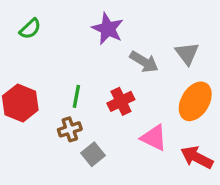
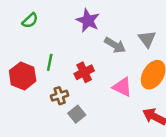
green line: (76, 96) -> (50, 62), moved
red cross: (121, 101) -> (84, 72), moved
pink triangle: (154, 138) -> (122, 87), moved

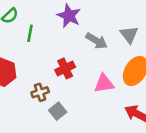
green line: (50, 62) -> (30, 33), moved
pink triangle: (122, 87) -> (104, 84), turned -35

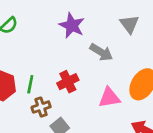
green line: (30, 33) -> (30, 84), moved
gray triangle: (129, 35) -> (129, 24), moved

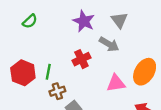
gray triangle: (129, 24) -> (119, 20), moved
red cross: (68, 82) -> (81, 59), moved

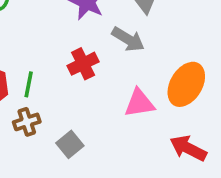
brown cross: (57, 91) -> (27, 122), moved

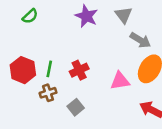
gray arrow: (128, 39) -> (140, 40), moved
red cross: (83, 64) -> (79, 70), moved

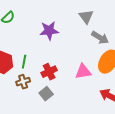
purple star: (86, 16) -> (49, 31), moved, turned -30
red cross: (79, 70) -> (49, 72), moved

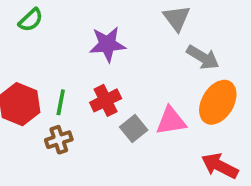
red cross: (49, 72) -> (106, 100), moved
gray square: (46, 94) -> (134, 128), moved

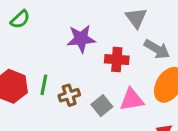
red cross: (106, 100) -> (117, 60), moved, turned 30
brown cross: (59, 140) -> (69, 95), moved

